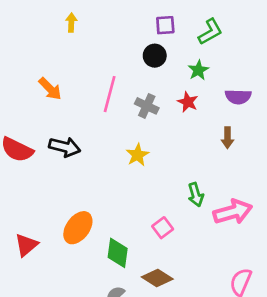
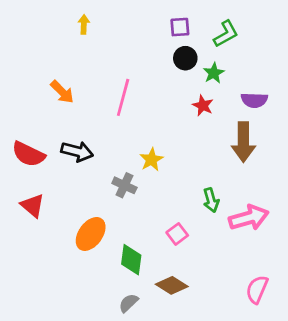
black circle: (155, 56) -> (185, 58), moved
gray cross: (147, 106) -> (124, 185), moved
brown arrow: (227, 138) -> (243, 142), size x1.8
red triangle: (26, 245) -> (32, 206), moved, turned -40

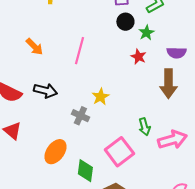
pink square: (177, 234) -> (119, 152), size x1.8

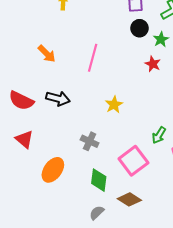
gray cross: (80, 116) -> (90, 141), moved
green arrow: (144, 127) -> (159, 135), turned 48
orange ellipse: (55, 152) -> (53, 170), moved

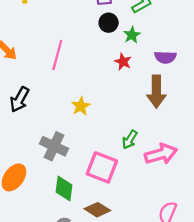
black arrow: (58, 99) -> (19, 99), turned 105
gray cross: (90, 141) -> (54, 146), size x1.4
pink square: (133, 161) -> (102, 167), turned -32

